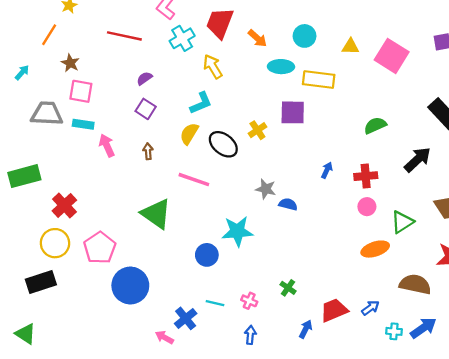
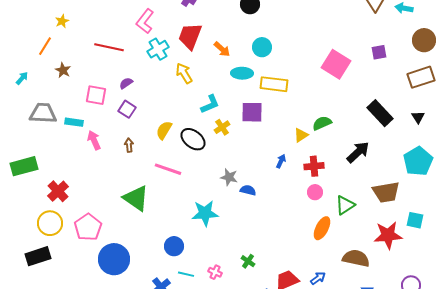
yellow triangle: (350, 47) -> (301, 135), moved, turned -35
pink square: (81, 91) -> (96, 95), moved
cyan L-shape: (201, 103) -> (210, 104), moved
orange ellipse: (375, 249) -> (322, 228), turned -45
blue circle: (207, 255) -> (174, 246), moved

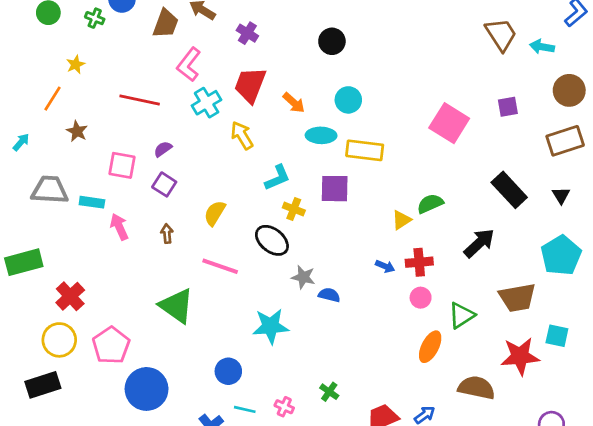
yellow cross: (222, 127) -> (294, 209), turned -35
black ellipse: (193, 139) -> (272, 240), moved
blue arrow: (281, 161) -> (385, 266), moved, turned 88

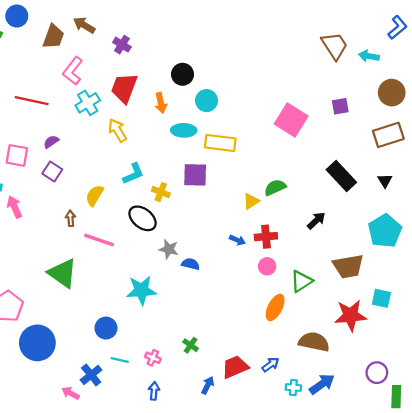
black circle: (332, 41) -> (183, 74), moved
orange arrow: (294, 103) -> (161, 103), turned 36
cyan L-shape: (277, 178) -> (133, 174), moved
brown arrow: (167, 234) -> (71, 218), moved
black arrow: (479, 243) -> (316, 221), size x0.7

